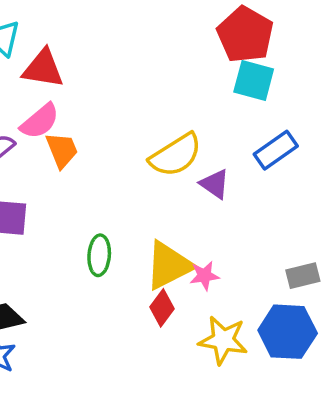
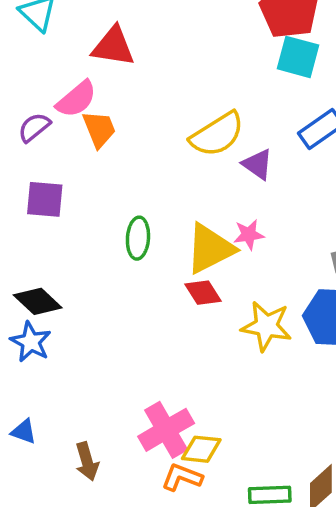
red triangle: (43, 69) -> (113, 46), moved
pink star: (204, 276) -> (249, 235), moved
red diamond: (162, 308) -> (203, 293), turned -69

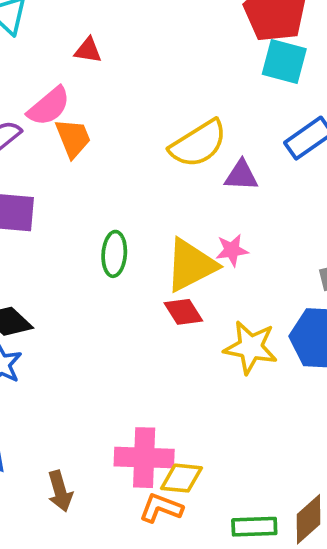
red triangle: (113, 46) -> (88, 50), size x0.6
purple triangle: (258, 164) -> (241, 175), turned -32
pink cross: (166, 430) -> (144, 458), turned 32

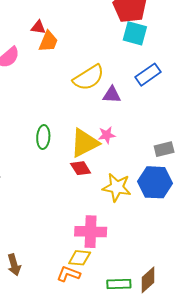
red triangle: (88, 50) -> (38, 27), moved
orange trapezoid: (73, 138) -> (48, 41), moved, turned 45
pink cross: (144, 458) -> (91, 232), moved

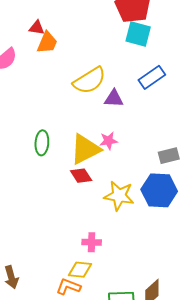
pink cross: (91, 232) -> (92, 242), size x0.6

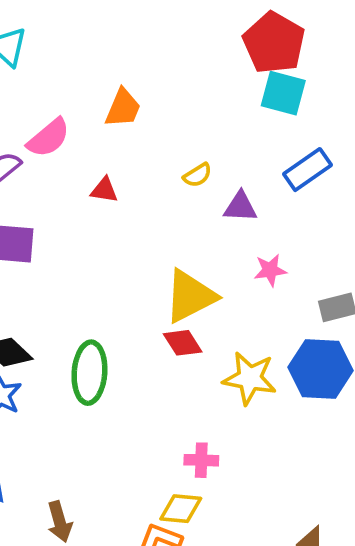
red triangle: (37, 28) -> (104, 190), moved
yellow semicircle: (89, 81) -> (198, 175), size x0.5
pink star: (109, 141) -> (270, 270), moved
green ellipse: (42, 143) -> (89, 373), moved, size x1.4

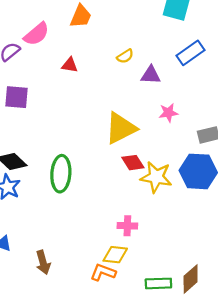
red diamond: (183, 343) -> (133, 163), moved

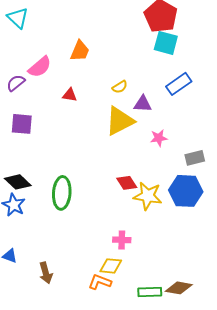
yellow triangle: (121, 128) -> (120, 121), moved
brown diamond: (191, 279) -> (179, 288), turned 52

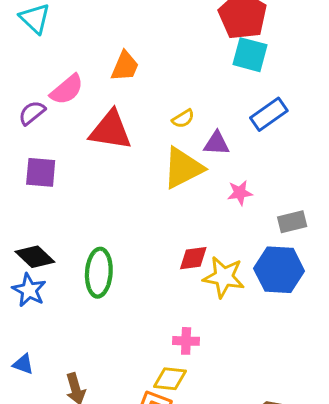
red triangle: (70, 95) -> (110, 130), size x2.0
red diamond: (127, 183) -> (193, 258), turned -65

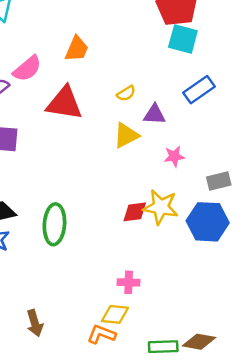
yellow triangle: (183, 168) -> (126, 135), size x0.7
yellow star: (224, 277) -> (161, 207), moved

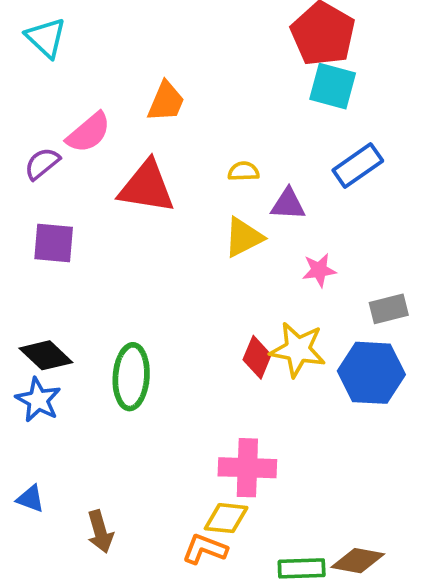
yellow semicircle: (126, 93) -> (244, 171), turned -150
red diamond: (135, 212) -> (257, 357), turned -60
pink cross: (129, 282) -> (247, 468), size x1.6

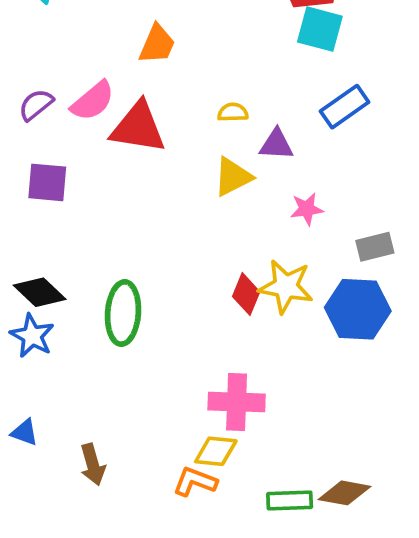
pink semicircle: (89, 133) -> (93, 101), moved

